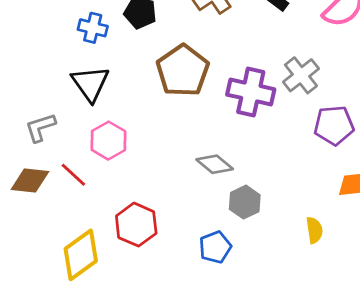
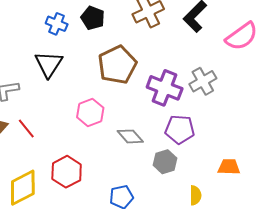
purple pentagon: (334, 125) -> (180, 129), moved
pink hexagon: (108, 141) -> (90, 113), moved
gray hexagon: (245, 202) -> (165, 162), moved

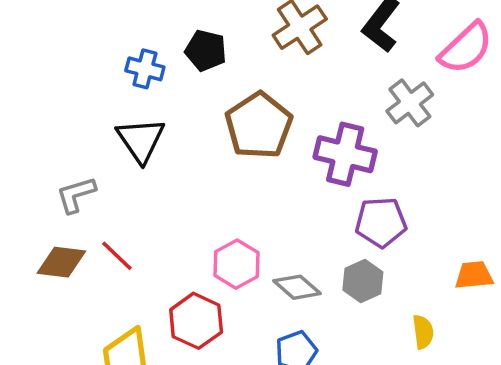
gray cross: (203, 81) -> (410, 103), moved
pink hexagon: (90, 113) -> (237, 264), moved
gray diamond: (130, 136) -> (297, 287), moved

